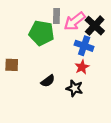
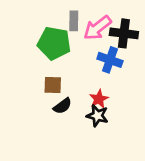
black cross: (95, 26) -> (124, 33), turned -36
brown square: (12, 65) -> (53, 85), moved
red star: (82, 67) -> (99, 99), moved

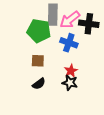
gray rectangle: (74, 21) -> (53, 15), size x1.5
blue cross: (110, 60) -> (69, 43), moved
black semicircle: (63, 106) -> (39, 84), moved

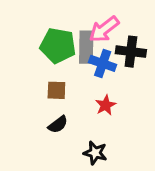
gray rectangle: (53, 15) -> (86, 47), moved
black cross: (89, 24) -> (131, 52), moved
black star: (70, 83) -> (95, 153), moved

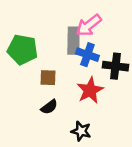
green pentagon: (58, 46) -> (22, 50), moved
black cross: (131, 52) -> (115, 66), moved
red star: (106, 105) -> (90, 90), size x1.5

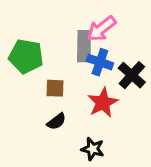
black cross: (115, 66) -> (132, 75), turned 35

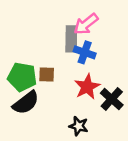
green pentagon: (26, 56) -> (22, 77), moved
black cross: (132, 75) -> (112, 99), moved
black semicircle: (56, 121) -> (26, 103), moved, size x1.6

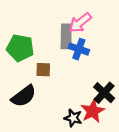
green pentagon: (22, 77) -> (20, 48), moved
red star: (87, 87) -> (93, 111), moved

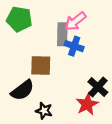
green pentagon: (20, 48) -> (19, 19), moved
brown square: (43, 70) -> (41, 65), size x1.5
black star: (73, 118) -> (44, 111), moved

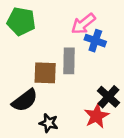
gray rectangle: (62, 34) -> (69, 61), moved
blue cross: (74, 46) -> (95, 41), moved

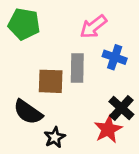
blue cross: (95, 41) -> (115, 57), moved
black semicircle: (25, 100) -> (28, 112), turned 72
black star: (49, 123) -> (55, 137), turned 30

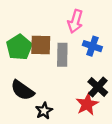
green pentagon: (24, 24) -> (19, 47), moved, turned 30
pink arrow: (93, 27) -> (75, 21), turned -35
brown square: (51, 81) -> (41, 45), moved

